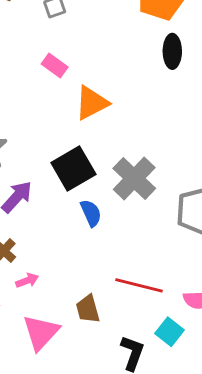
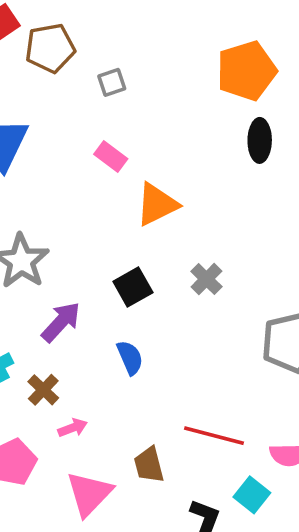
black square: (73, 169) -> (133, 287), size x0.7
gray cross: (134, 178) -> (206, 279), moved, size x0.6
blue semicircle: (91, 213) -> (130, 358), moved

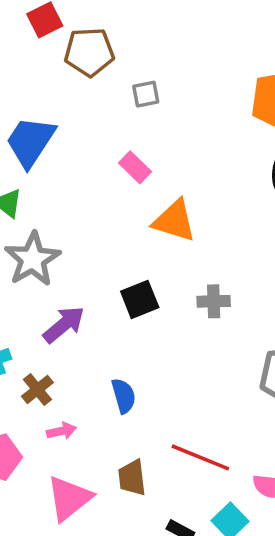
orange triangle: (157, 204) -> (174, 221), turned 36
gray cross: (206, 279) -> (214, 301), turned 36
blue semicircle: (130, 358) -> (124, 396), moved

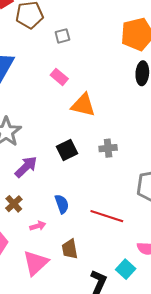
pink arrow: (61, 431) -> (38, 226), moved
red line: (200, 457) -> (107, 216), moved

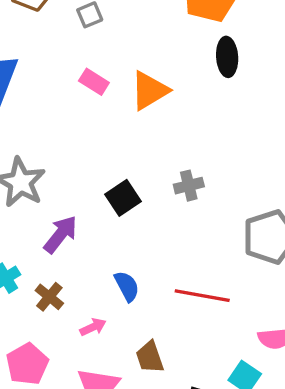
orange triangle: (83, 105) -> (149, 91), moved, turned -36

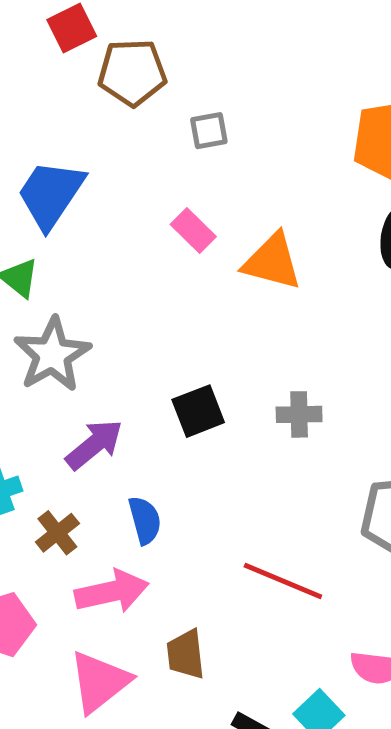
orange triangle: (149, 91) -> (272, 262), turned 33
blue semicircle: (127, 286) -> (145, 520), moved
pink arrow: (93, 327) -> (112, 592), size x1.8

